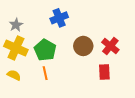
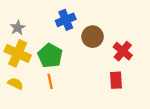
brown circle: (83, 46) -> (93, 37), moved

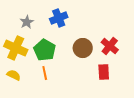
gray star: (18, 28) -> (27, 22), moved
brown circle: (93, 37) -> (83, 48), moved

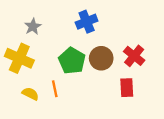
blue cross: (59, 18) -> (87, 22), moved
green pentagon: (45, 50) -> (72, 61), moved
yellow semicircle: (14, 75) -> (30, 94), moved

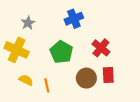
red cross: (134, 56) -> (101, 48), moved
brown circle: (101, 58) -> (86, 78), moved
orange line: (55, 89) -> (47, 85), moved

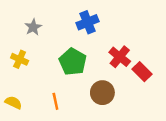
yellow cross: (17, 50) -> (20, 59), size x0.6
red rectangle: (108, 75) -> (142, 72), moved, turned -42
yellow semicircle: (26, 80) -> (13, 103), moved

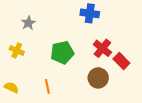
blue cross: (88, 22) -> (90, 13), moved, turned 30
green pentagon: (73, 62) -> (62, 53), turned 30
brown circle: (102, 93) -> (98, 78), moved

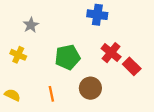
brown circle: (98, 78) -> (90, 88), moved

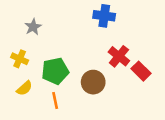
green pentagon: (67, 57) -> (55, 71), moved
brown circle: (90, 88) -> (93, 82), moved
yellow semicircle: (12, 95) -> (24, 88), moved, turned 112

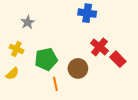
yellow semicircle: (24, 88) -> (12, 74), moved
orange line: (55, 100) -> (55, 84), moved

